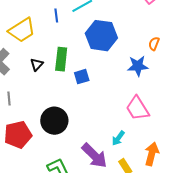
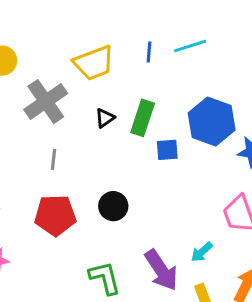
blue hexagon: (101, 36) -> (212, 122), moved
black circle: (54, 121) -> (113, 206), size x0.7

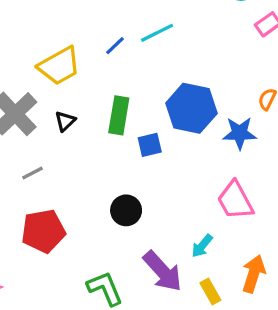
blue line: (149, 52) -> (115, 46), turned 50
black triangle: (105, 118) -> (65, 121), moved
gray line: (53, 159) -> (32, 173), turned 65
black circle: (113, 206) -> (126, 210), moved

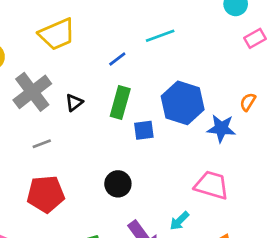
blue line: (115, 46) -> (117, 59), moved
yellow trapezoid: (59, 66) -> (57, 34), moved
pink trapezoid: (235, 200) -> (212, 185), turned 129

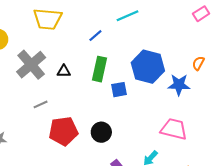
yellow trapezoid: (57, 34) -> (48, 19), turned 32
black triangle: (74, 103) -> (64, 71), turned 40
red pentagon: (46, 194) -> (63, 131), moved

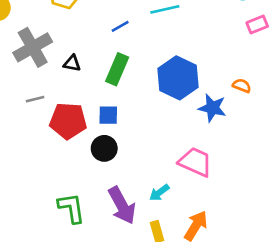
orange semicircle: (198, 63) -> (242, 86), turned 72
blue square: (119, 90) -> (108, 115), moved
red pentagon: (63, 131) -> (68, 121), moved

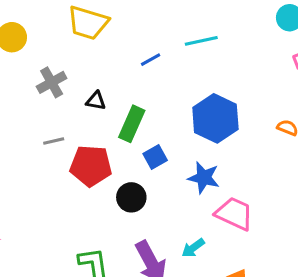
gray cross: (33, 47) -> (52, 82), size x0.7
green rectangle: (117, 69) -> (132, 124), moved
blue star: (212, 108) -> (204, 178), moved
blue square: (108, 115) -> (155, 157), moved, turned -30

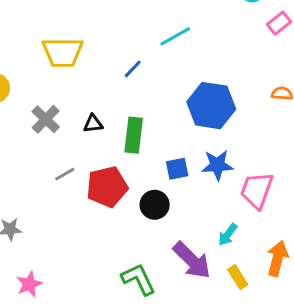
blue square: (155, 157) -> (177, 169), moved, turned 35
pink trapezoid: (234, 214) -> (257, 190), turned -78

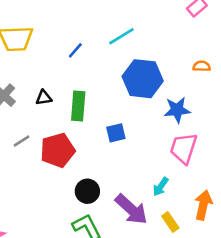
cyan line: (175, 36) -> (121, 36), moved
blue star: (217, 165) -> (177, 110), moved
black circle: (155, 205) -> (87, 191), moved

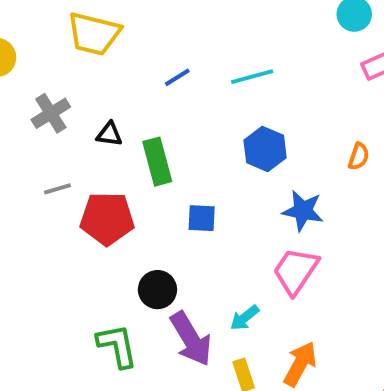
orange semicircle: (202, 66) -> (359, 156), turned 90
blue hexagon: (143, 79) -> (265, 149), size x0.7
green rectangle: (78, 106) -> (157, 162), turned -36
black circle: (87, 191) -> (157, 290), moved

